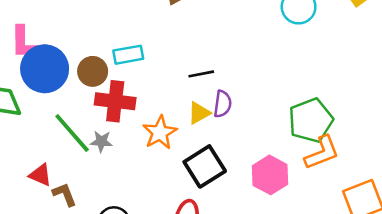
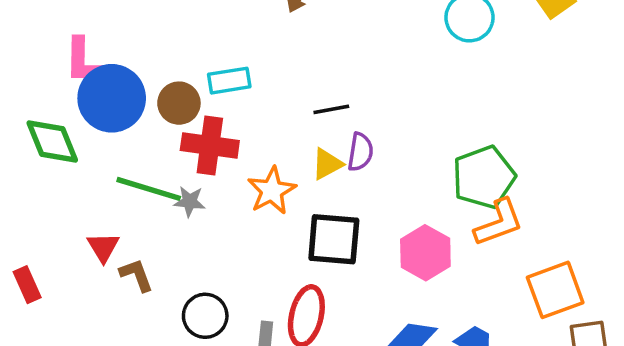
green line: (72, 133) -> (149, 189), turned -33
black square: (205, 166) -> (334, 239), turned 36
red triangle: (40, 175) -> (103, 247), turned 35

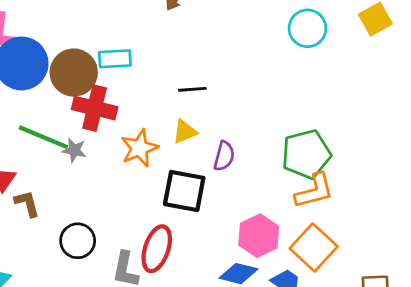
brown circle: (179, 103) -> (74, 73), size x1.4
purple semicircle: (360, 152) -> (224, 156), moved
pink hexagon: (425, 253) -> (259, 236), moved
orange square: (555, 290) -> (314, 247), moved, turned -33

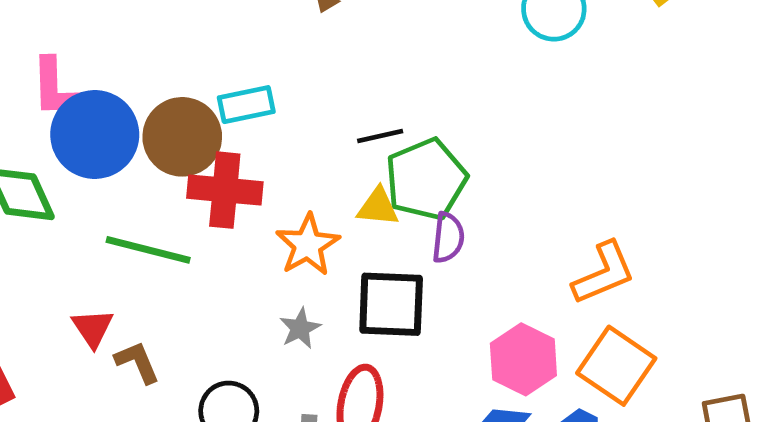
yellow triangle: (185, 132) -> (378, 207), turned 36
gray star: (74, 150) -> (300, 328), moved, turned -30
green pentagon: (306, 154) -> (426, 179), moved

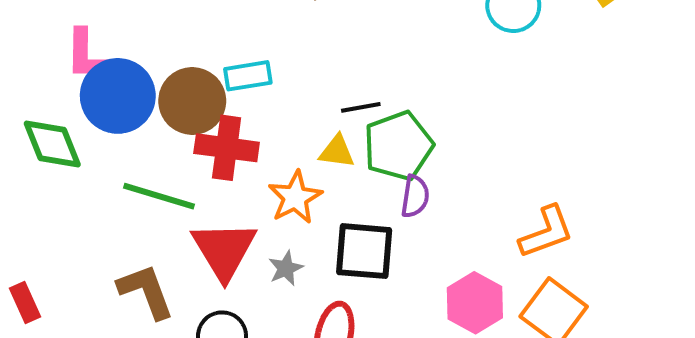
yellow triangle: (378, 207) -> (337, 152), moved
red triangle: (93, 328) -> (224, 250), moved, size x1.8
brown L-shape: (137, 362) -> (146, 291), size x1.5

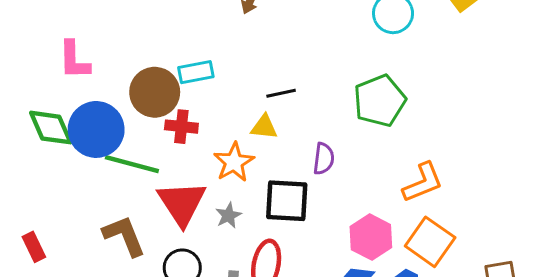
blue circle: (118, 96) -> (96, 129), moved
green pentagon: (398, 146) -> (380, 101), moved
red cross: (227, 148) -> (181, 127), size x0.7

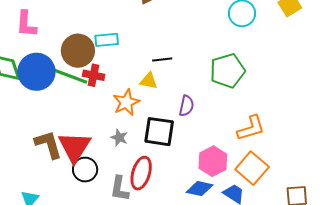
green line: (132, 164) -> (70, 76), moved
red triangle: (182, 203) -> (74, 147), moved
gray star: (228, 215) -> (119, 138), turned -30

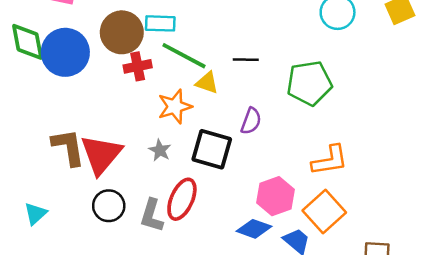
black line: (162, 59) -> (246, 60), moved
red cross: (94, 75) -> (138, 66), turned -30
green line: (70, 76) -> (184, 56), moved
black circle: (85, 170) -> (109, 206), moved

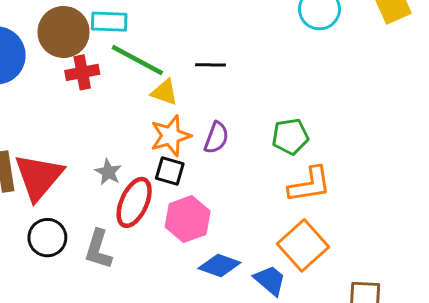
green pentagon: (309, 83) -> (290, 136), moved, size x0.7
orange star: (175, 107) -> (171, 136), moved
black square: (212, 149) -> (170, 171), size x0.6
pink hexagon: (275, 196) -> (188, 219), moved
red ellipse: (182, 199) -> (134, 202), moved

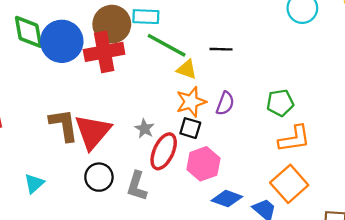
red cross: (82, 72) -> (104, 52), moved, size x1.6

